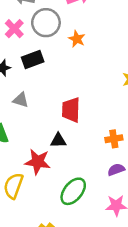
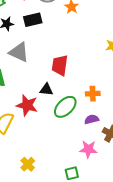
gray triangle: (21, 100) -> (19, 52), size x1.5
green ellipse: (73, 191) -> (65, 107), moved

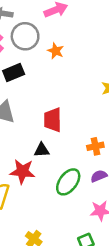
green ellipse: (65, 107) -> (68, 182), moved

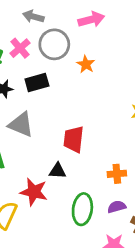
green ellipse: (68, 182) -> (82, 209), turned -36

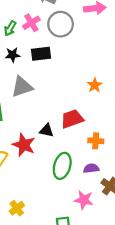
orange star: (86, 64) -> (95, 85), moved
gray triangle: (21, 125) -> (22, 87), turned -50
red trapezoid: (74, 139) -> (72, 119), moved, turned 55

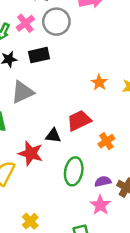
orange cross: (96, 141) -> (106, 141), turned -32
purple semicircle: (91, 168) -> (103, 181), moved
pink star: (84, 200) -> (100, 205), turned 30

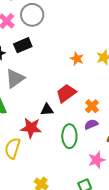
purple semicircle: (103, 181) -> (91, 124), moved
pink star: (100, 205) -> (97, 160), turned 30

